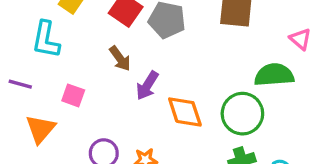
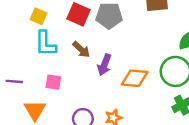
cyan L-shape: (46, 40) -> (45, 44), moved
orange diamond: (185, 112) -> (135, 78), turned -56

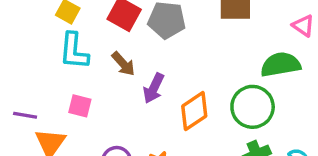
orange diamond: (135, 78) -> (194, 111), turned -44
purple line: (14, 81) -> (25, 115), moved

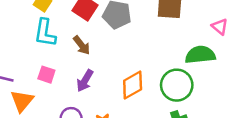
purple arrow: (154, 88) -> (85, 81), moved

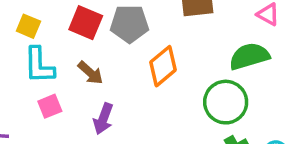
pink square: (46, 75) -> (50, 106), moved, turned -30
orange diamond: (133, 85) -> (163, 66), moved

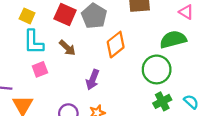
gray pentagon: (129, 24) -> (94, 16), turned 30
purple arrow: (103, 119) -> (93, 80), moved

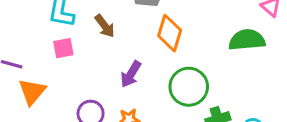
orange diamond: (116, 45) -> (170, 33), turned -45
green circle: (157, 69) -> (189, 87), moved

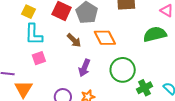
brown arrow: (105, 26) -> (74, 40), moved
orange diamond: (170, 33) -> (105, 38), turned -35

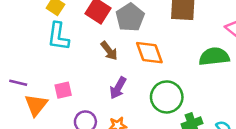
pink square: (39, 58) -> (63, 90), moved

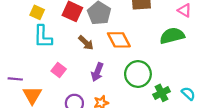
pink square: (63, 90) -> (59, 70), moved, turned -32

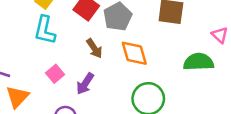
purple arrow: (97, 72) -> (85, 84), moved

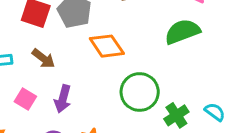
brown arrow: (94, 48) -> (43, 58), moved

